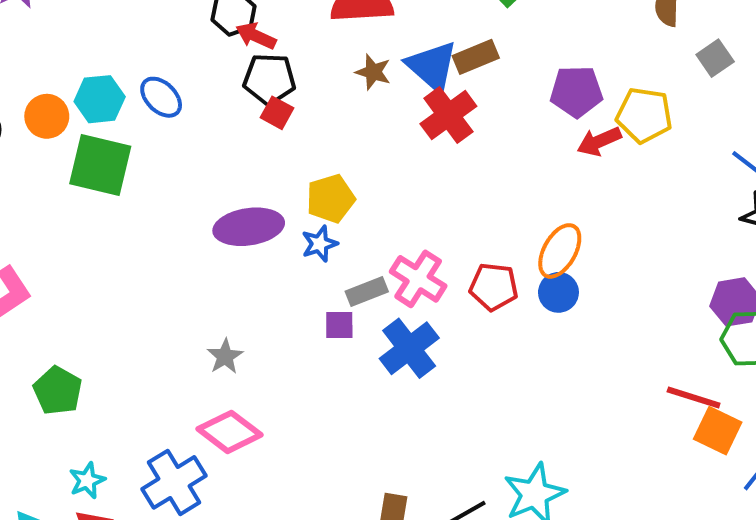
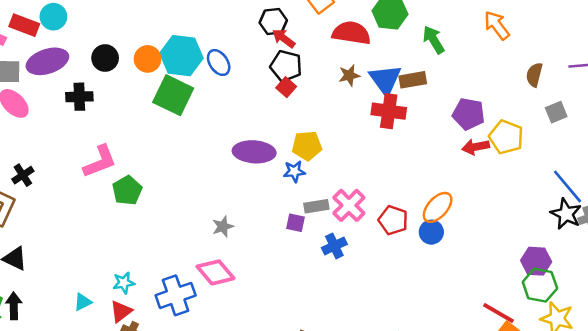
brown star: (373, 72) -> (349, 75), turned 30
cyan hexagon: (100, 99) -> (181, 56), size x1.4
red cross: (448, 115) -> (389, 111), turned 32
blue cross: (409, 348) -> (334, 246), size x0.7
green pentagon: (58, 391) -> (127, 190), moved

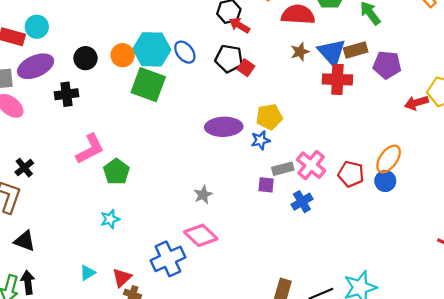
black pentagon: (286, 66) -> (229, 59), moved
purple pentagon: (469, 114) -> (387, 65), moved
cyan star: (124, 283) -> (110, 219), moved

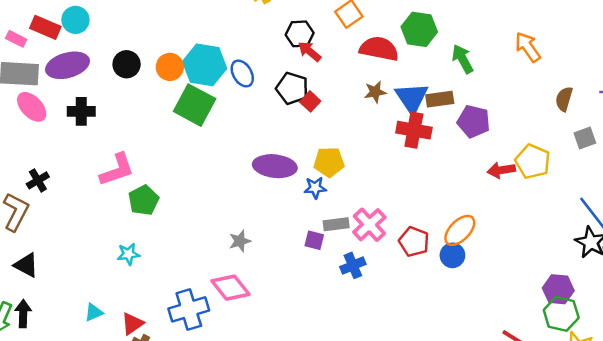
black cross: (67, 94) -> (81, 111), moved

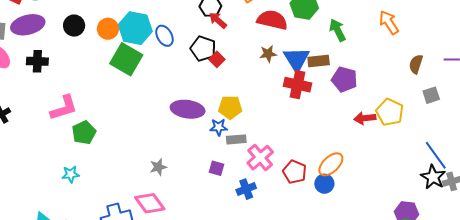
gray rectangle: (336, 224) -> (236, 139), moved

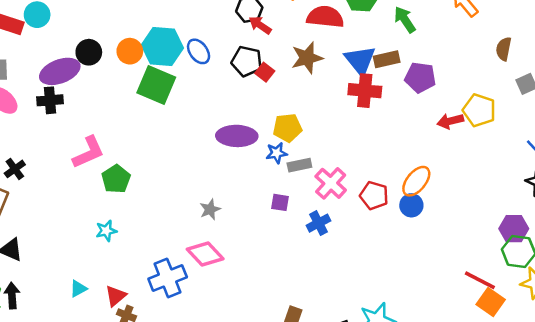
purple ellipse: (28, 25) -> (60, 71), moved
brown star: (268, 54) -> (307, 58), moved, size x1.5

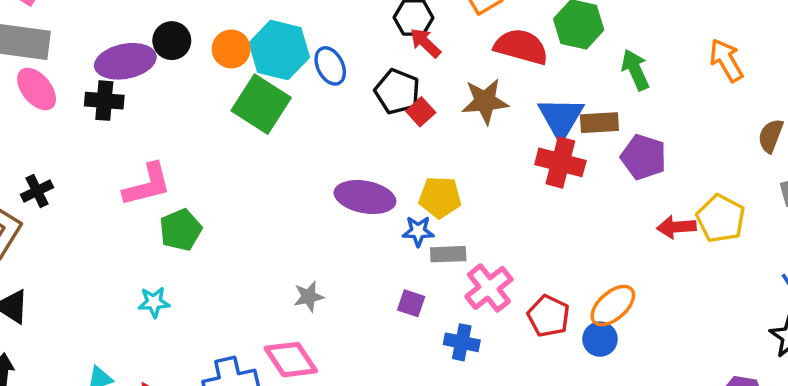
blue cross: (318, 223) -> (462, 342), turned 30

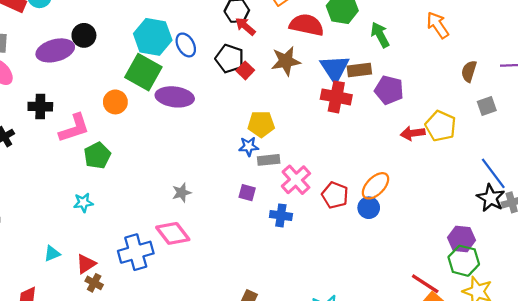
orange circle: (231, 49) -> (115, 102), moved
black cross: (104, 101) -> (40, 107), moved
purple ellipse: (365, 197) -> (175, 97), moved

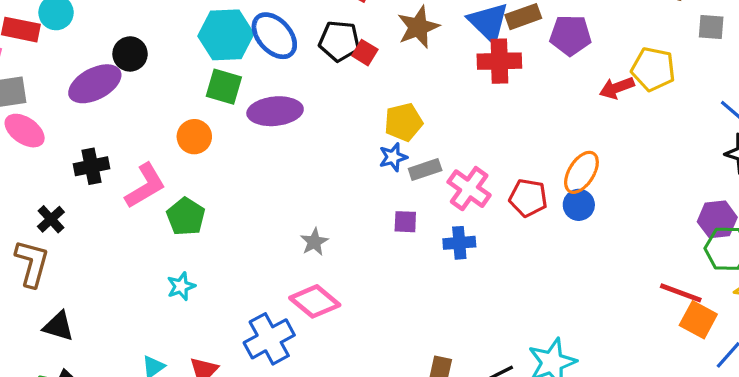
blue ellipse: (186, 45) -> (274, 36), size x1.4
green square: (143, 72) -> (224, 87), size x0.7
gray square: (487, 106) -> (711, 27), turned 36

